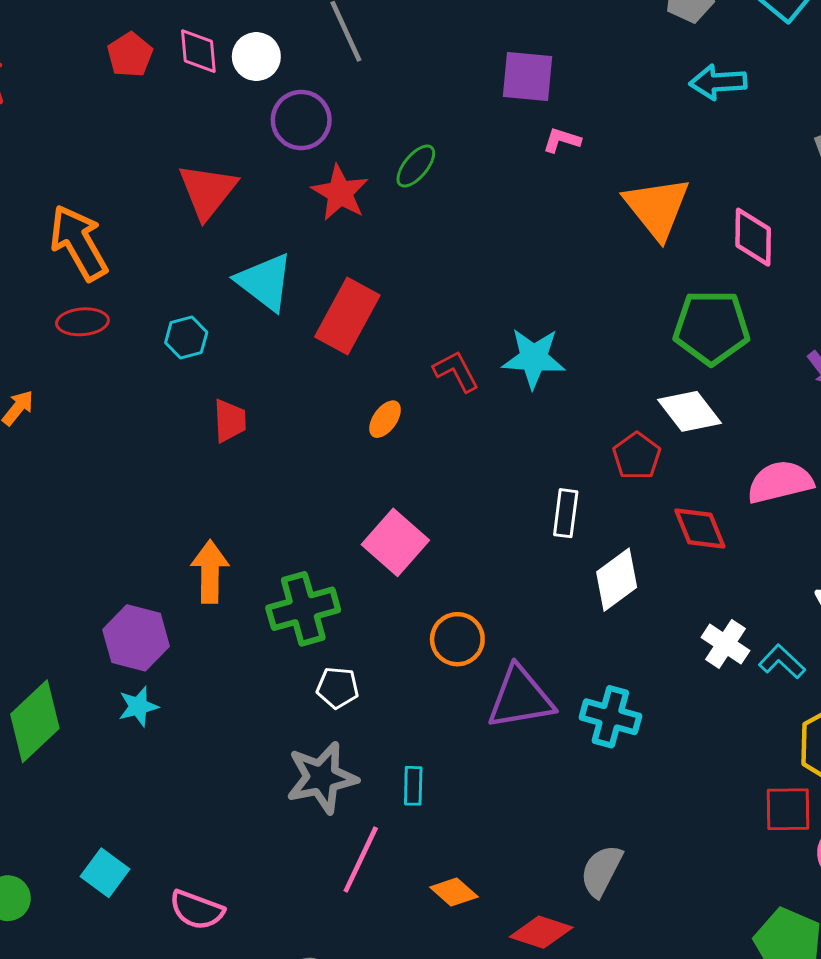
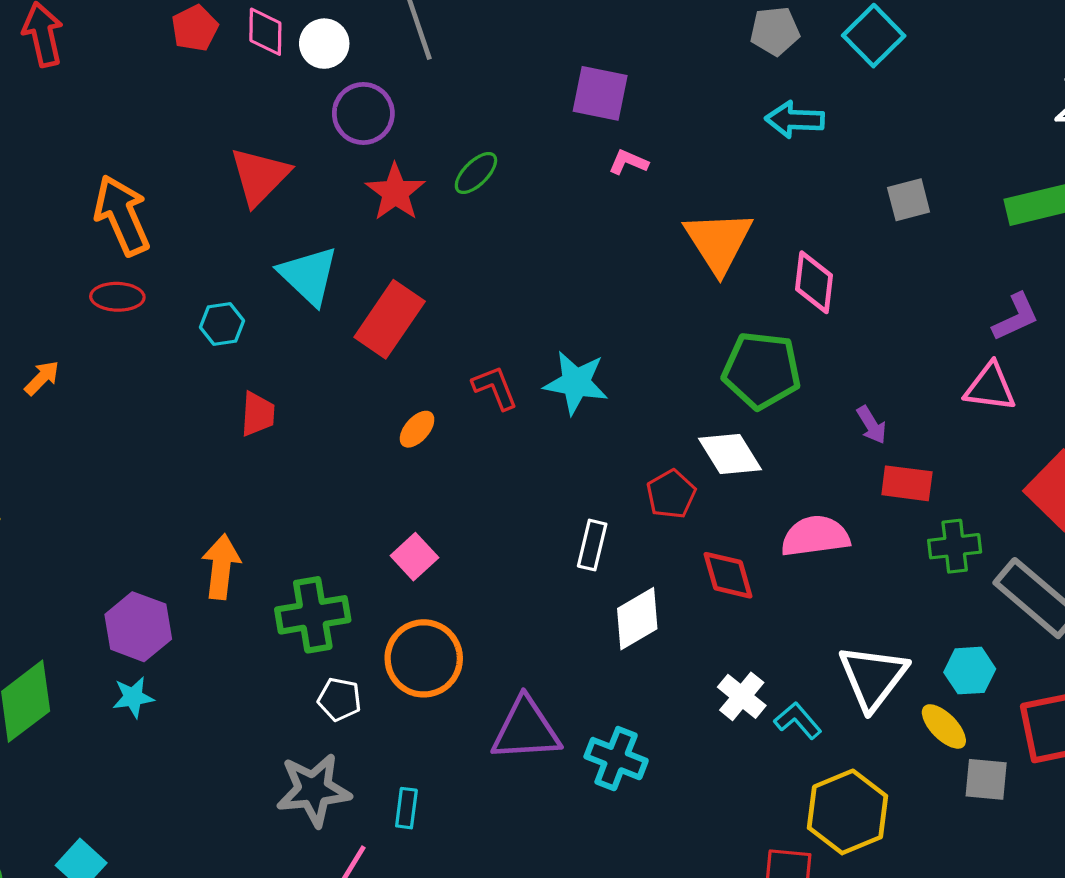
pink square: (395, 542) -> (414, 557), size x0.7
orange circle: (457, 639) -> (424, 658), moved, size x1.4

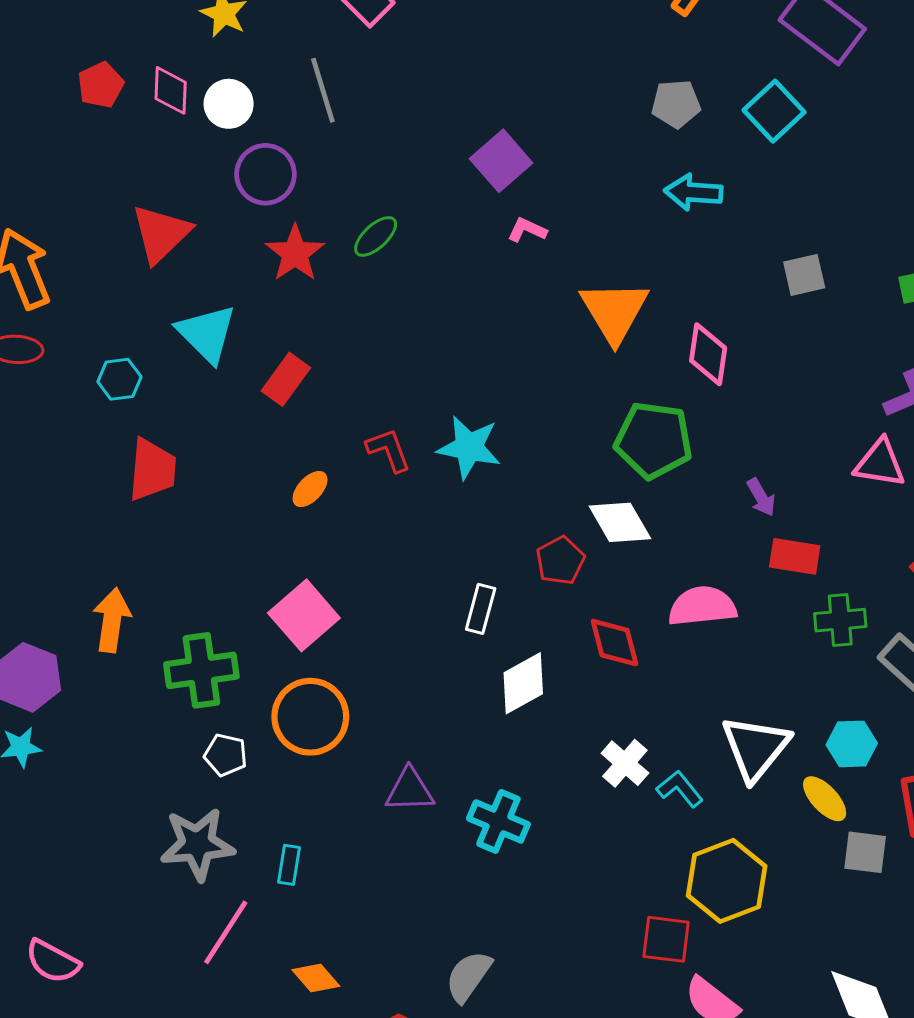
purple square: (600, 93) -> (501, 161), turned 36
red rectangle: (390, 319) -> (286, 379), size x0.7
red trapezoid: (258, 414) -> (152, 470), size x1.4
pink square: (414, 557) -> (304, 615), size x1.5
purple triangle: (526, 730) -> (410, 790), size x0.7

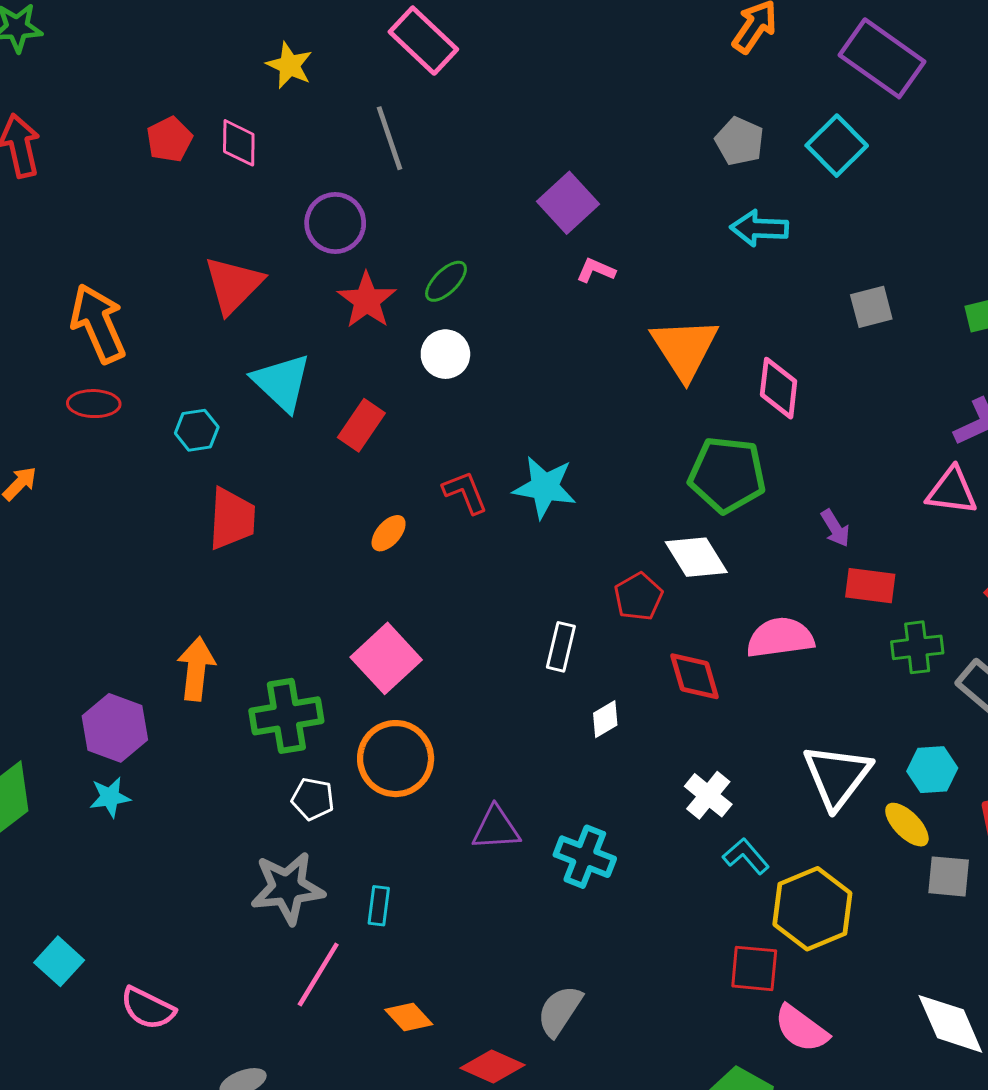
white circle: (229, 104) -> (445, 354), moved
gray pentagon: (676, 104) -> (739, 141), turned 30
white diamond: (523, 683) -> (605, 719), size x0.6
cyan L-shape: (680, 789) -> (746, 856), moved

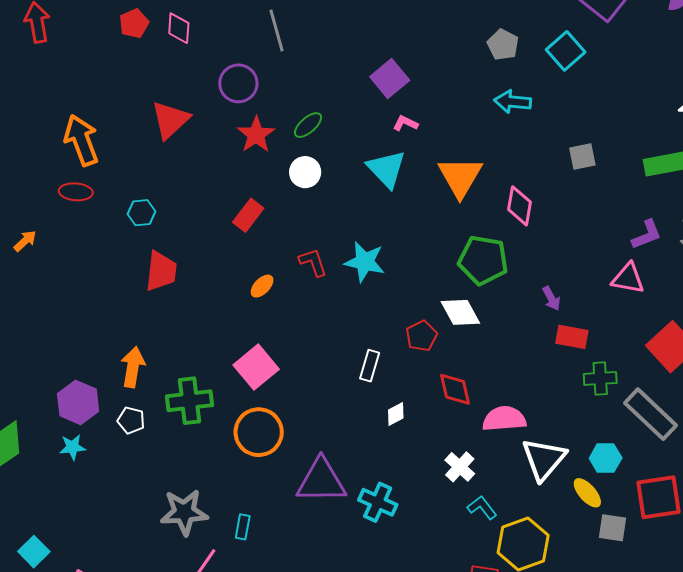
cyan triangle: (282, 382) -> (386, 169), moved
pink semicircle: (780, 638) -> (504, 419), moved
white pentagon: (313, 799) -> (131, 420), moved
purple triangle: (496, 828) -> (321, 481), size x1.6

